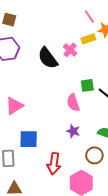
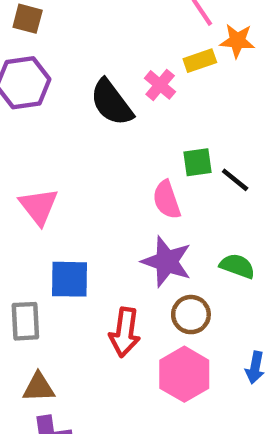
pink triangle: (14, 106) -> (39, 206), turned -36
purple star: (73, 131) -> (167, 262), size x1.6
brown circle: (94, 155) -> (191, 315), moved

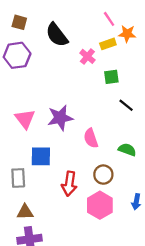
black semicircle: (111, 103) -> (57, 35), moved
green square: (198, 162) -> (111, 77), moved
pink semicircle: (167, 200) -> (91, 138), moved
purple star: (167, 262) -> (60, 118), moved, turned -30

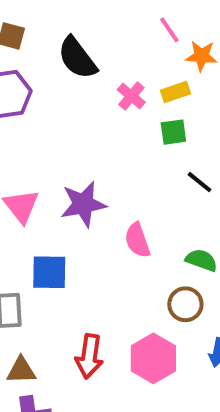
yellow rectangle: (108, 44) -> (175, 92), moved
brown circle: (103, 175) -> (185, 304), moved
red arrow: (69, 184) -> (89, 356), moved

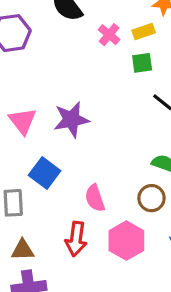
pink semicircle: (137, 240) -> (95, 198), moved
blue square: (49, 272) -> (45, 173), turned 36

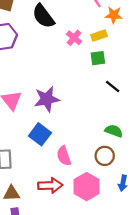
blue square: (45, 173) -> (40, 134), moved
red arrow: (76, 239) -> (50, 185), turned -100

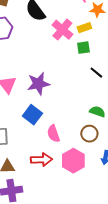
pink cross: (74, 38) -> (62, 30), size x1.5

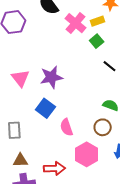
green square: (83, 48) -> (97, 41), turned -32
red arrow: (41, 160) -> (54, 168), moved

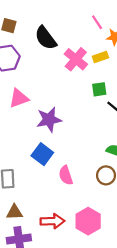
green square: (97, 41) -> (99, 89), moved, turned 32
pink triangle: (20, 78) -> (19, 98), moved, turned 48
pink hexagon: (87, 154) -> (88, 221), moved

